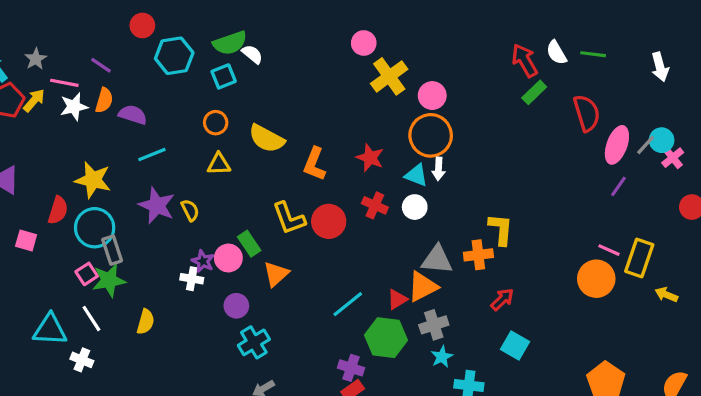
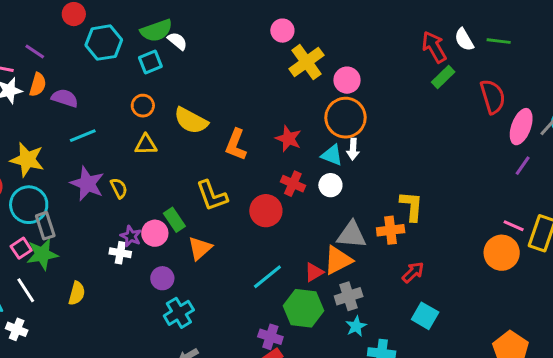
red circle: (329, 221) -> (266, 211), moved

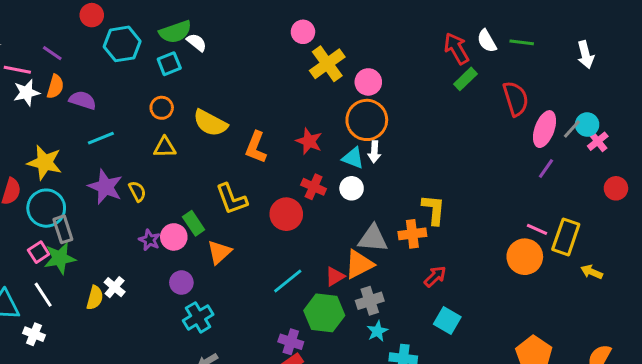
white cross: (120, 253) -> (115, 287), moved, turned 30

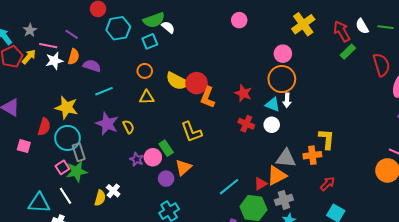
yellow cross: (327, 64) -> (303, 24), moved
red circle: (286, 214) -> (197, 83), moved
purple circle: (181, 283) -> (166, 179), moved

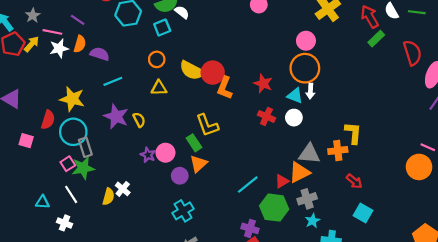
green rectangle: (166, 148) -> (194, 143), moved
red arrow: (328, 184) -> (354, 181), turned 84
cyan triangle: (39, 203) -> (43, 202), size x0.6

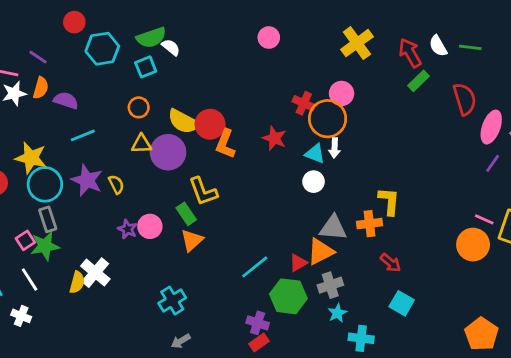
pink circle: (306, 41) -> (342, 93), moved
red cross: (266, 116) -> (304, 103), moved
cyan circle: (73, 132) -> (45, 184), moved
purple circle: (180, 176) -> (168, 152), moved, size x1.6
white cross: (123, 189) -> (95, 273), size x1.5

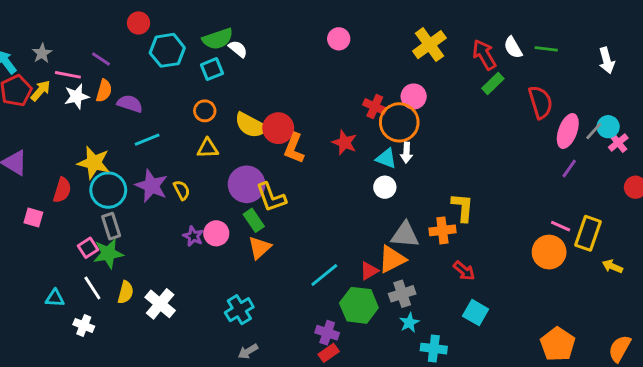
purple circle: (168, 152) -> (247, 184), moved
white cross: (95, 273) -> (160, 304), moved
yellow semicircle: (77, 282) -> (126, 292), moved

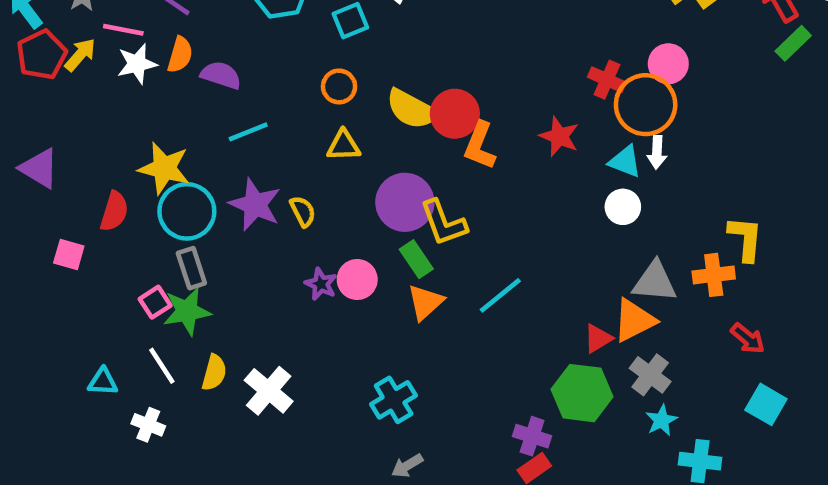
cyan line: (324, 275) -> (500, 295), moved
gray cross: (402, 294) -> (650, 375), turned -35

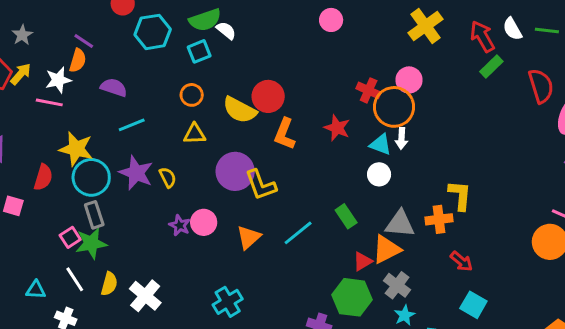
pink line: (123, 30) -> (49, 102), moved
orange semicircle: (180, 55) -> (78, 60), moved
red circle: (455, 114) -> (268, 96), moved
green rectangle: (416, 259) -> (346, 216), moved

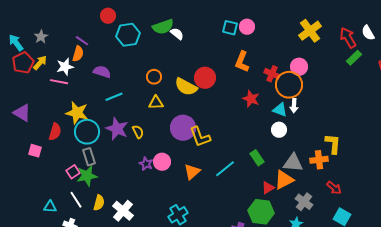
cyan square: (199, 51) -> (230, 28), moved, turned 35
orange L-shape: (285, 134) -> (242, 62), moved
gray cross: (397, 285) -> (304, 202), moved

